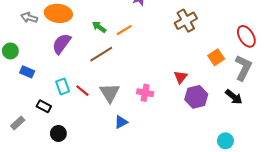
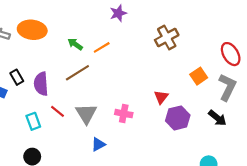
purple semicircle: (62, 44) -> (41, 84), moved, turned -40
cyan rectangle: (63, 86) -> (33, 121), moved
black rectangle: (44, 106) -> (17, 77), moved, turned 32

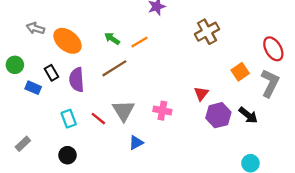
orange ellipse: (32, 30) -> (67, 41), moved, turned 32
red line: (58, 111) -> (98, 119), moved
black arrow: (217, 118) -> (248, 115), moved

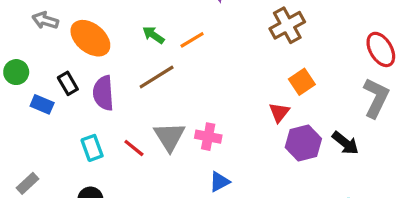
orange square: (240, 72) -> (302, 82), moved
pink cross: (162, 111) -> (208, 137), moved
blue triangle: (136, 143) -> (219, 182), moved

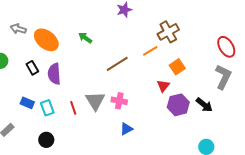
orange line: (192, 40) -> (150, 51), moved
brown line: (157, 77) -> (117, 64), moved
blue rectangle: (42, 104) -> (27, 103), moved
red line: (134, 148) -> (73, 108), turned 32

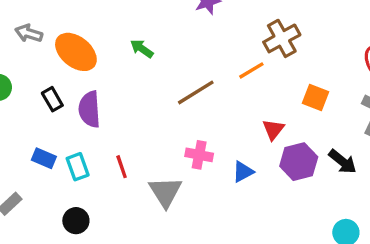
orange square: (177, 67) -> (316, 97), moved, turned -35
gray triangle: (95, 101) -> (165, 192), moved
blue triangle: (126, 129) -> (243, 172), moved

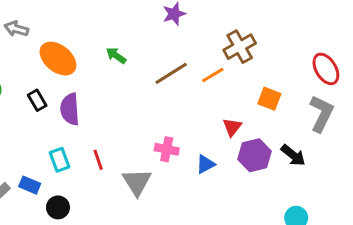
gray arrow: (29, 33) -> (16, 29), moved
brown line: (196, 92) -> (171, 73), moved
blue rectangle: (44, 158) -> (30, 185), moved

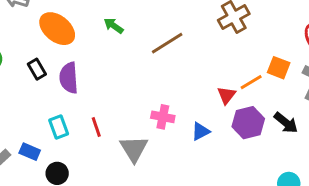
orange line: (213, 75) -> (251, 82), moved
orange square: (269, 99) -> (279, 68), moved

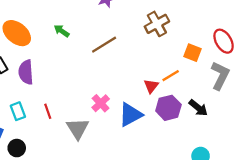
orange square: (279, 68) -> (193, 53), moved
pink cross: (163, 117) -> (101, 103), turned 36
blue triangle: (200, 131) -> (130, 115), size x1.6

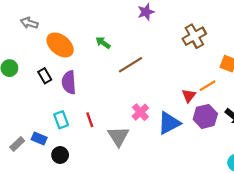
brown line: (104, 45) -> (130, 65), moved

